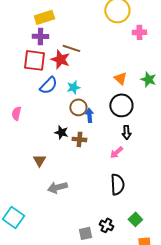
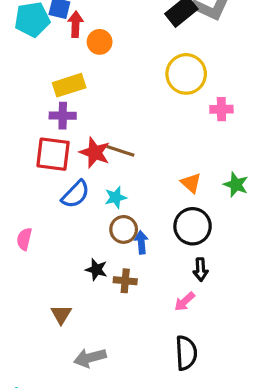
brown line: (71, 48) -> (120, 151), moved

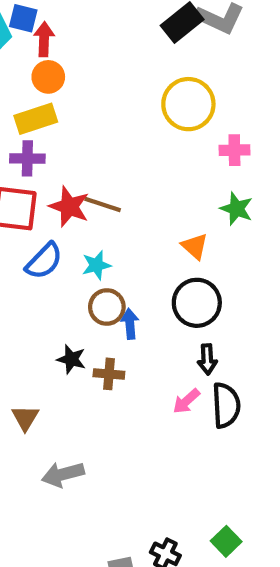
orange circle: (100, 42) -> (48, 77), moved
green star: (236, 185) -> (237, 209), moved
black semicircle: (186, 353) -> (226, 405), moved

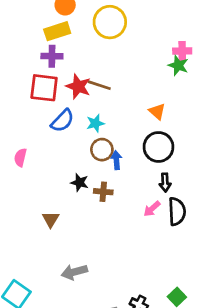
yellow circle: (188, 104) -> (110, 22), moved
green star: (237, 209) -> (178, 65), moved
gray arrow: (63, 474) -> (74, 272), moved

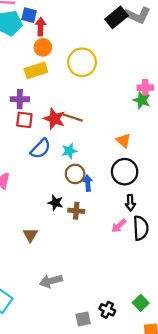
purple cross: (52, 56) -> (20, 99), moved
red square: (44, 88) -> (24, 120), size x0.7

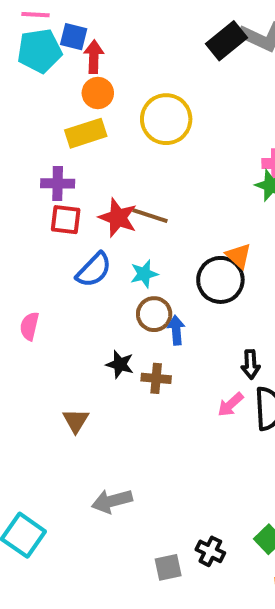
black circle: (125, 172) -> (220, 280), moved

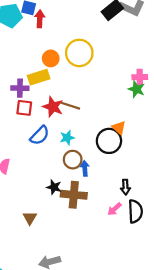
orange circle: (98, 93) -> (51, 58), moved
yellow rectangle: (86, 133) -> (39, 77), moved
brown cross: (156, 378) -> (74, 195), size x1.6

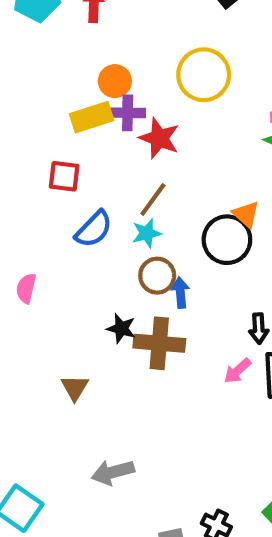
yellow circle: (79, 53) -> (204, 75), moved
purple cross: (20, 88) -> (128, 113), moved
brown line: (70, 106) -> (153, 200), moved, turned -72
red star: (53, 107) -> (159, 138), moved

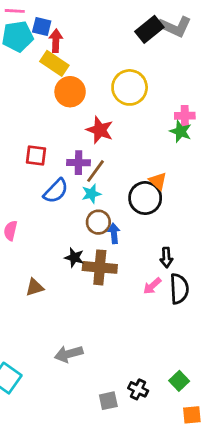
orange circle: (115, 81) -> (70, 92), size x1.4
purple cross: (128, 113) -> (79, 163), moved
yellow rectangle: (92, 117) -> (54, 63), moved, turned 52
brown triangle: (75, 388) -> (35, 287), moved, turned 42

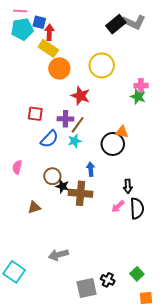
orange triangle: (158, 181) -> (122, 132), turned -32
brown circle: (98, 222) -> (52, 176), moved
gray square: (108, 401) -> (87, 288), size x1.5

